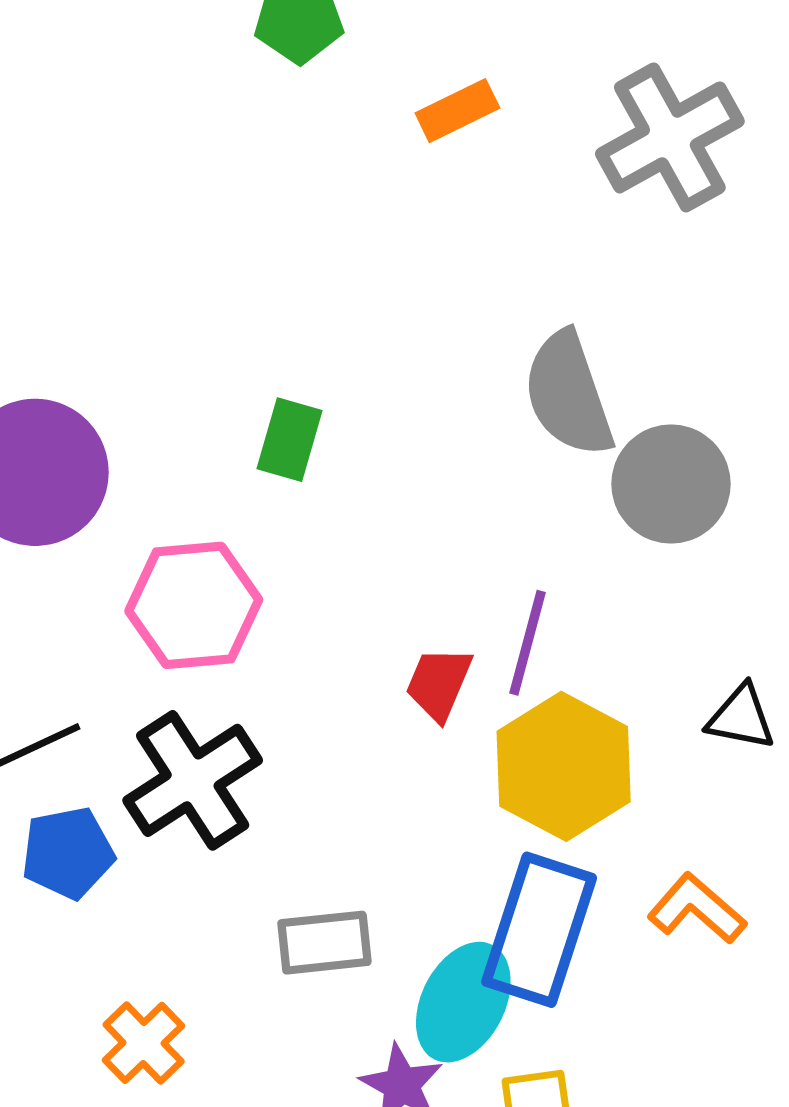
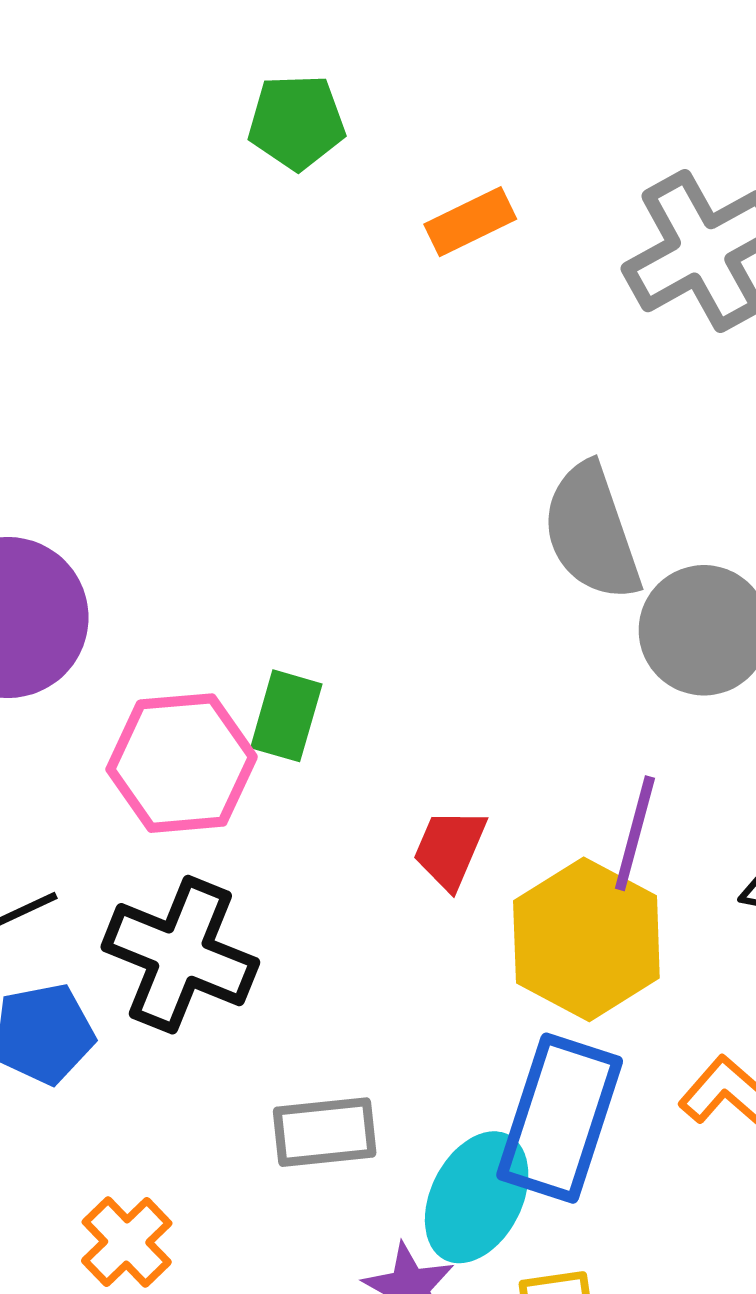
green rectangle: (289, 440) -> (286, 716), moved
purple line: (527, 643) -> (635, 833), moved
black cross: (193, 780) -> (180, 955), turned -35

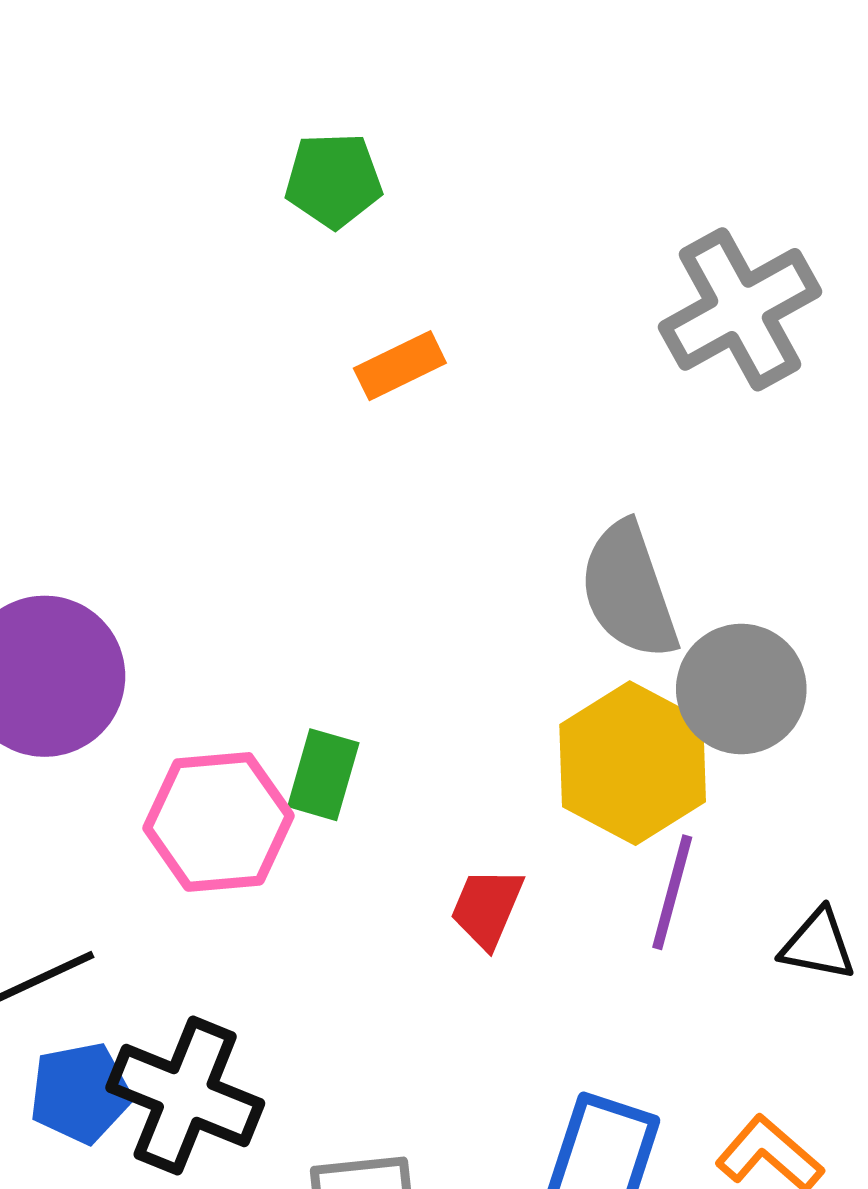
orange rectangle: (470, 222) -> (400, 366), moved
yellow hexagon: (586, 939) -> (633, 763), moved
black cross: (180, 955) -> (185, 1096), moved

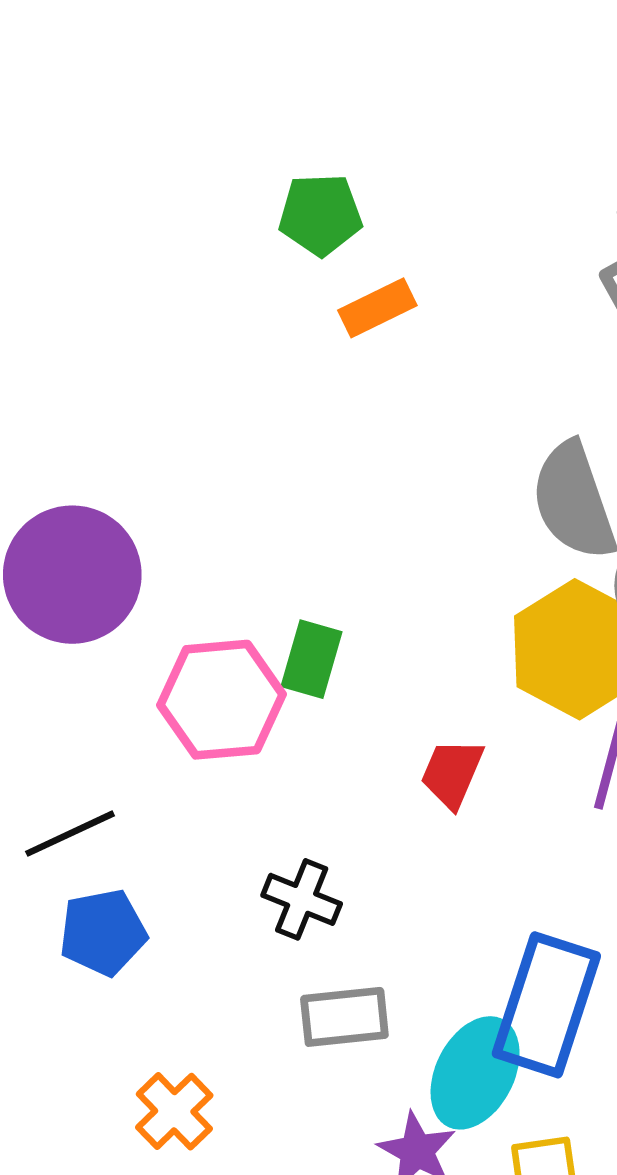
green pentagon: (334, 180) -> (320, 215), moved
black cross: (185, 1096) -> (302, 899), moved, size x0.6

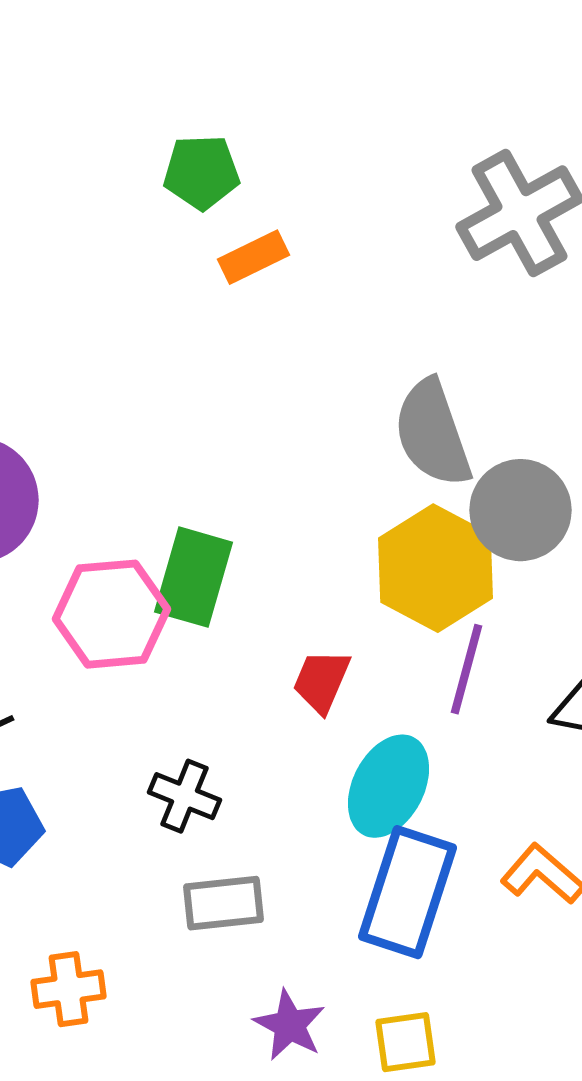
green rectangle: (312, 659) -> (194, 577), size x1.4
cyan ellipse: (475, 1073) -> (388, 786), moved
orange cross: (174, 1111) -> (68, 989), turned 36

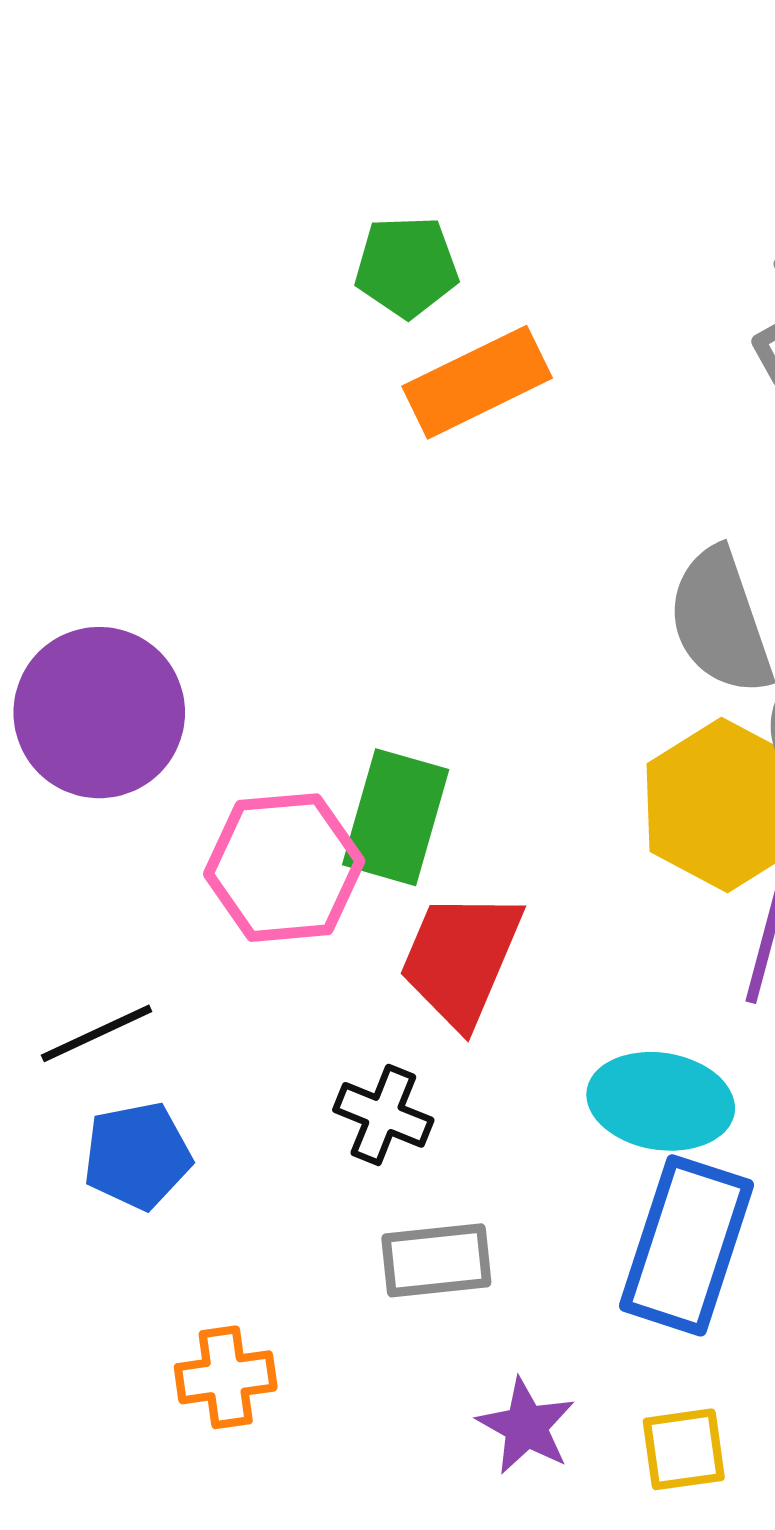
orange rectangle: (254, 257) -> (477, 382), size x1.5
red trapezoid: (322, 681) -> (461, 959), moved, size x1.6
cyan ellipse: (388, 786) -> (661, 1101), turned 72

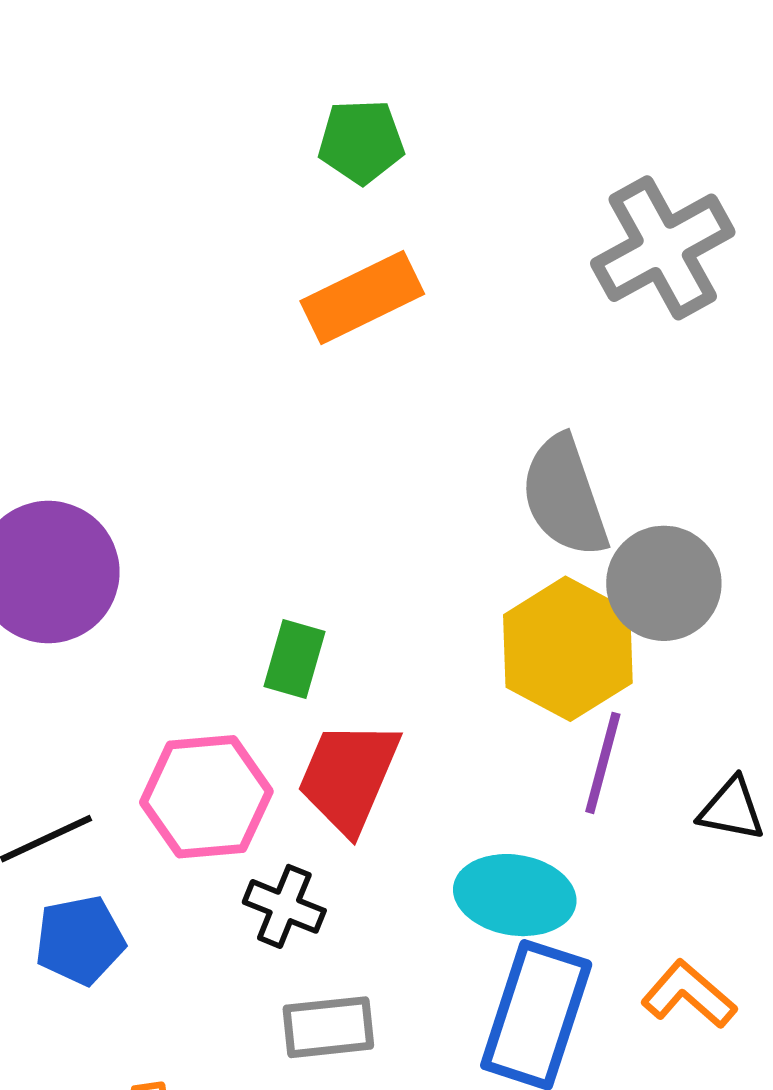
green pentagon: (406, 267) -> (361, 142), moved
green rectangle: (396, 817) -> (294, 659), size x0.7
pink hexagon: (284, 868) -> (206, 797), moved

